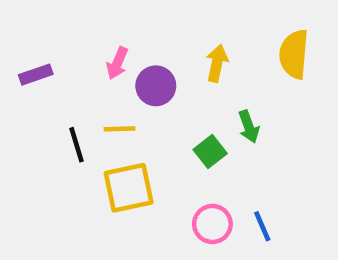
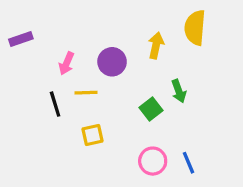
yellow semicircle: (294, 54) -> (195, 28), moved
pink arrow: (117, 63) -> (66, 63), moved
purple rectangle: (36, 75) -> (21, 39), moved
yellow square: (129, 188) -> (92, 135), size x0.6

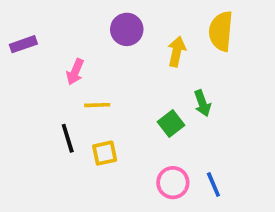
purple circle: (112, 62) -> (127, 29), moved
black line: (55, 104) -> (68, 138), moved

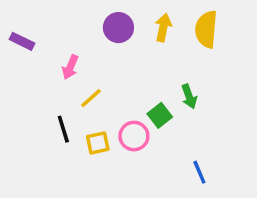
purple rectangle: (23, 44) -> (22, 41), turned 45
yellow arrow: (177, 52) -> (163, 28), moved
yellow line: (97, 105) -> (91, 98), turned -40
pink circle: (173, 183) -> (134, 136), moved

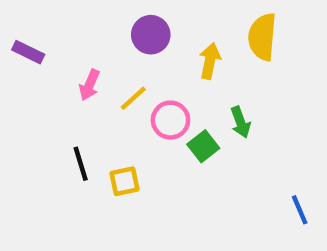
yellow arrow: (163, 28) -> (210, 61), moved
yellow line: (91, 98) -> (133, 98), moved
pink circle: (134, 136) -> (170, 120), moved
blue line: (199, 172) -> (300, 210), moved

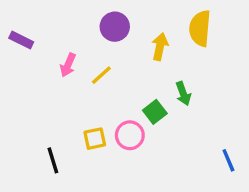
pink circle: (170, 120) -> (130, 135), moved
black line: (81, 164) -> (53, 160), moved

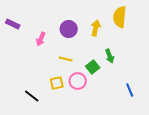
purple circle: (115, 27) -> (69, 29), moved
yellow line: (101, 75) -> (66, 59), moved, turned 56
black line: (53, 160) -> (32, 96), turned -35
blue line: (228, 160) -> (130, 90), moved

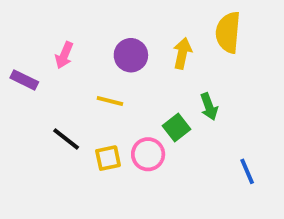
purple rectangle: (13, 24) -> (24, 80), moved
pink arrow: (41, 39) -> (64, 55), moved
yellow line: (66, 59) -> (110, 101), moved
black line: (32, 96) -> (66, 139), moved

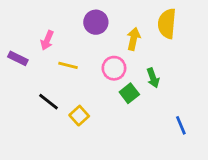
purple circle: (131, 55) -> (96, 22), moved
yellow line: (110, 101) -> (68, 65), moved
pink circle: (148, 154) -> (114, 68), moved
yellow square: (108, 158) -> (79, 116), turned -30

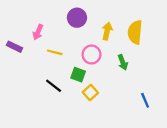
yellow semicircle: (167, 24) -> (135, 32), moved
green square: (129, 93) -> (78, 75), moved, turned -32
black line: (49, 102) -> (54, 86), moved
yellow square: (79, 116) -> (90, 92), moved

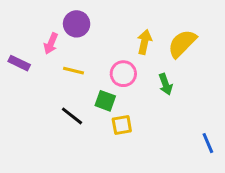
purple circle: (77, 18) -> (77, 24), moved
yellow semicircle: (135, 32) -> (182, 43), turned 40
yellow square: (90, 92) -> (122, 125), turned 32
blue line: (145, 100) -> (208, 143), moved

